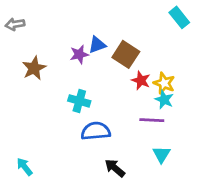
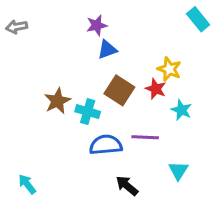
purple star: (79, 54) -> (97, 25), moved
brown square: (126, 54) -> (119, 90), moved
brown star: (34, 68) -> (57, 101), moved
yellow star: (164, 83) -> (169, 69), moved
purple line: (152, 120) -> (145, 137), moved

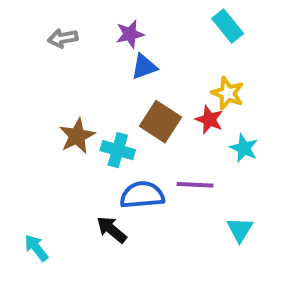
cyan rectangle: (198, 19) -> (228, 26), moved
gray arrow: (17, 27) -> (63, 38), moved
black arrow: (127, 186) -> (112, 230), moved

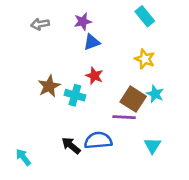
red star: (209, 120) -> (94, 76), moved
brown square: (160, 122) -> (133, 99), moved
blue semicircle: (142, 195) -> (98, 140), moved

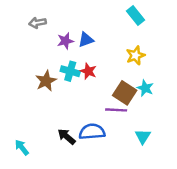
purple star: (83, 22) -> (65, 41), moved
yellow star: (145, 59) -> (136, 55), turned 30
cyan cross: (75, 95) -> (70, 71), moved

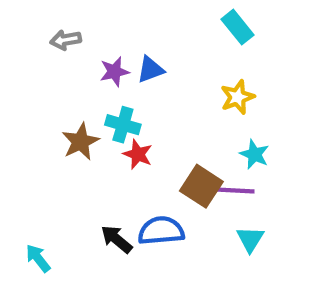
red star: (88, 71) -> (138, 154), moved
brown square: (125, 93) -> (201, 186), moved
purple line: (116, 110) -> (235, 190), moved

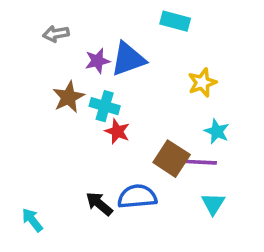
cyan rectangle: (237, 27) -> (175, 21), moved, turned -36
blue triangle: (150, 70) -> (128, 59), size x1.5
brown star: (80, 142) -> (68, 97), moved

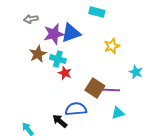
purple star: (97, 61) -> (54, 34), size x1.5
cyan star: (217, 131) -> (136, 72), moved
black arrow: (99, 204) -> (60, 121), moved
cyan triangle: (213, 204) -> (118, 113), turned 40
cyan arrow: (32, 220) -> (28, 129), moved

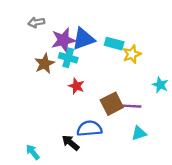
cyan rectangle: (97, 12) -> (114, 44), moved
cyan cross: (58, 59) -> (68, 58), moved
brown square: (95, 88) -> (112, 104), turned 30

